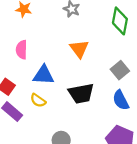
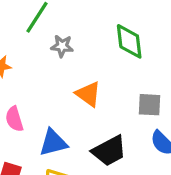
gray square: (120, 70) -> (149, 105), turned -30

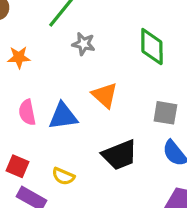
blue triangle: (53, 143) -> (63, 116), moved

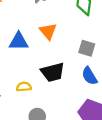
yellow semicircle: (63, 176) -> (24, 87), moved, turned 144

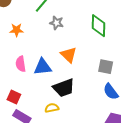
black trapezoid: (53, 72) -> (64, 88), moved

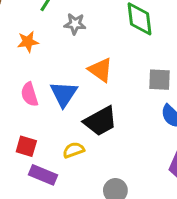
orange star: (17, 30) -> (28, 42), moved
blue triangle: (43, 67) -> (64, 94), turned -42
yellow semicircle: (52, 108) -> (74, 150), moved

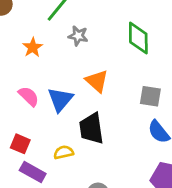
orange star: (28, 42) -> (33, 47), turned -30
pink semicircle: (29, 94) -> (29, 96), turned 145
black trapezoid: (100, 121) -> (91, 128), turned 104

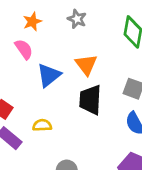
pink semicircle: (29, 96) -> (24, 49), moved
black trapezoid: (91, 128) -> (90, 100), moved

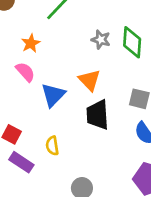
gray star: (77, 19) -> (101, 40), moved
yellow semicircle: (42, 125) -> (52, 146), turned -90

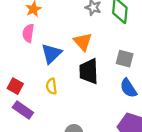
pink semicircle: (25, 72) -> (28, 33), turned -132
yellow semicircle: (52, 146) -> (51, 86), moved

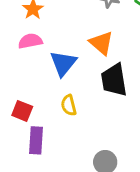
pink semicircle: (28, 33) -> (30, 41), turned 78
purple rectangle: (23, 110) -> (36, 140), turned 66

